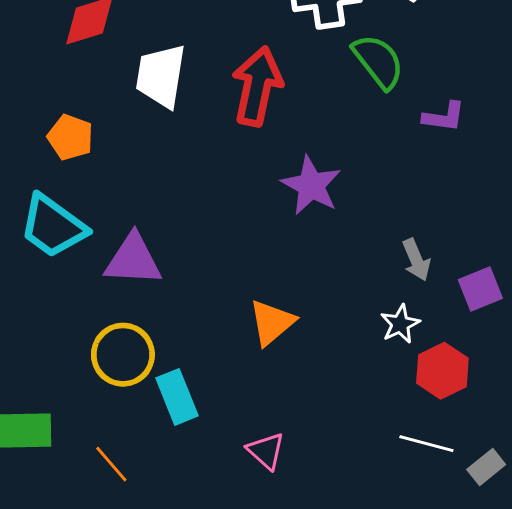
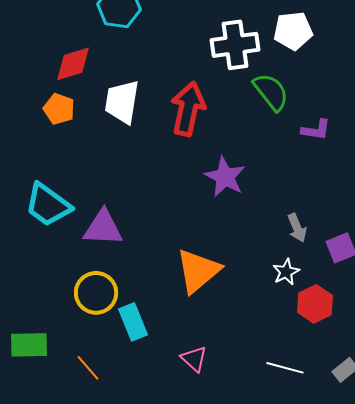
orange pentagon: (70, 137) -> (59, 109), moved
orange triangle: (272, 323) -> (198, 271), size x1.4
white line: (426, 444) -> (285, 368), moved

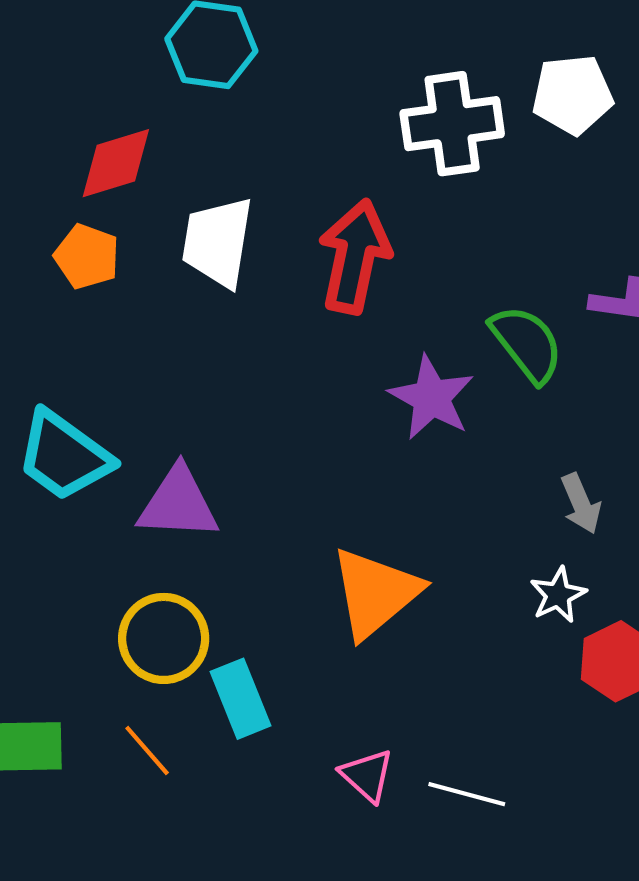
green semicircle: (271, 92) -> (527, 344), moved
orange line: (88, 368) -> (147, 751), moved
white line: (285, 368) -> (467, 794), moved

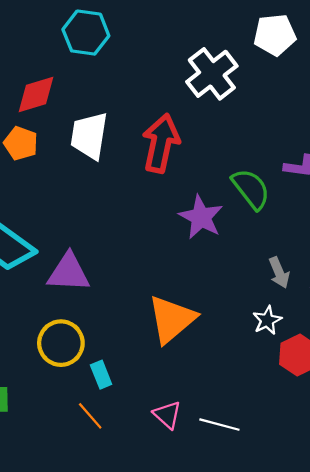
white pentagon: (573, 95) -> (275, 35), moved
white cross: (452, 124) -> (212, 74), turned -30
cyan rectangle: (240, 699) -> (101, 375), size x0.7
orange line: (147, 751) -> (90, 416), moved

